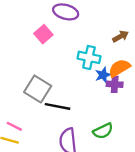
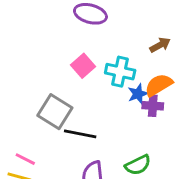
pink square: (43, 34) -> (83, 66), moved

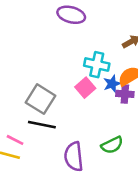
pink square: (83, 66) -> (85, 88), moved
black line: (80, 134) -> (42, 125), moved

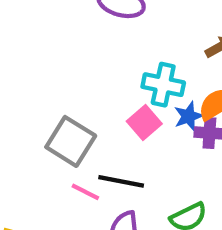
black line: (42, 125) -> (121, 181), moved
pink line: (15, 140) -> (85, 192), moved

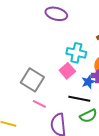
blue star: (188, 116) -> (88, 82), moved
black line: (121, 181) -> (79, 99), moved

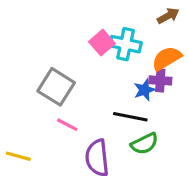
pink square: (67, 71) -> (102, 43), moved

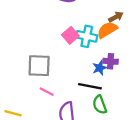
orange semicircle: (167, 58) -> (107, 30), moved
gray square: (56, 87) -> (39, 66), turned -30
green semicircle: (144, 144) -> (100, 105), turned 96

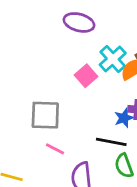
cyan cross: (87, 36) -> (113, 59), moved, turned 36

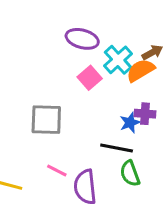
purple ellipse: (79, 22) -> (82, 39), moved
pink line: (55, 149) -> (57, 170), moved

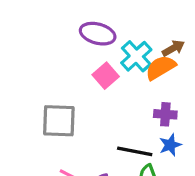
blue star: (130, 123) -> (170, 145), moved

